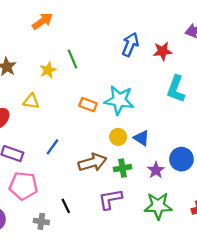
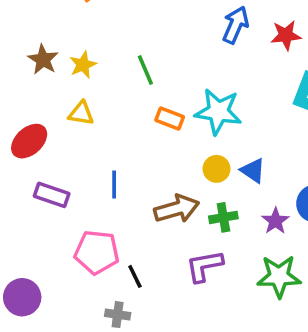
green line: (72, 59) -> (145, 70), moved
yellow star: (48, 70) -> (83, 65), moved
blue line: (52, 147) -> (114, 184), turned -36
pink pentagon: (23, 186) -> (97, 252), moved
gray cross: (41, 221) -> (118, 315), moved

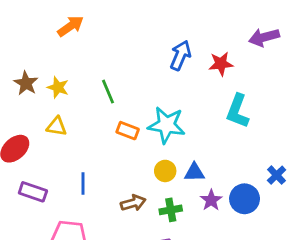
yellow star: (83, 65) -> (58, 87), turned -30
blue triangle: (253, 171) -> (194, 172), turned -35
brown arrow: (177, 209) -> (133, 203), size x0.7
purple star: (275, 221) -> (211, 200), moved

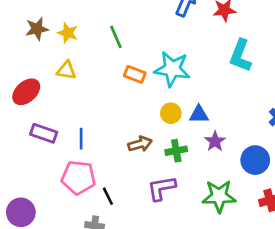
brown star: (26, 83) -> (37, 29), turned 30
blue line: (83, 183) -> (81, 139), moved
blue circle: (245, 199) -> (255, 160), moved

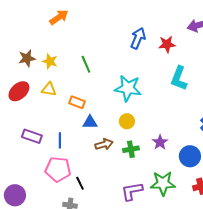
orange rectangle: (135, 74) -> (77, 102), moved
red ellipse: (26, 92) -> (19, 91), moved
blue triangle: (199, 115) -> (90, 122), moved
purple L-shape: (161, 188) -> (132, 191), moved

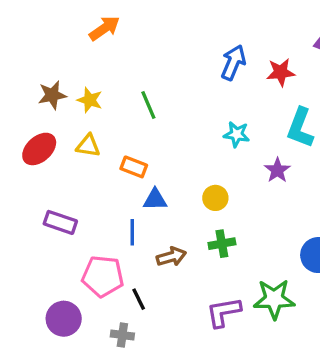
cyan star: (128, 88) -> (237, 134), moved, size x0.6
blue line: (60, 140) -> (132, 232), moved
purple star: (160, 142) -> (277, 170), moved
brown arrow: (104, 144) -> (171, 257), moved
purple circle: (15, 195) -> (64, 319), moved

